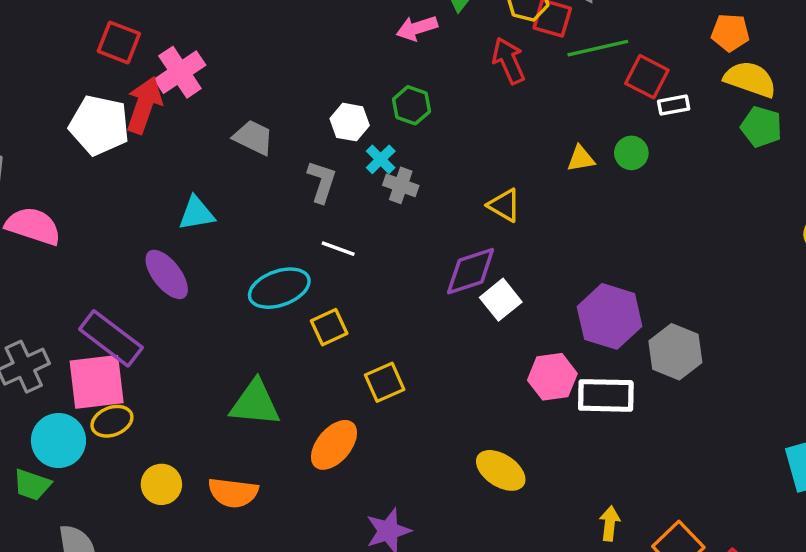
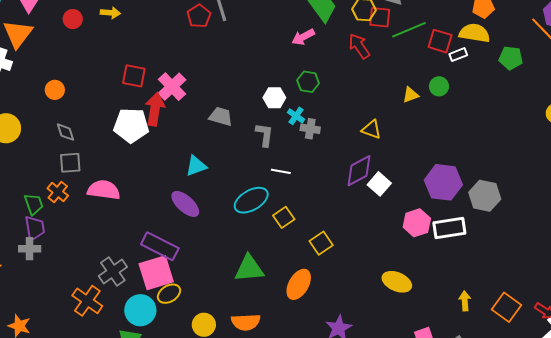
yellow semicircle: (750, 79) -> (474, 33), moved

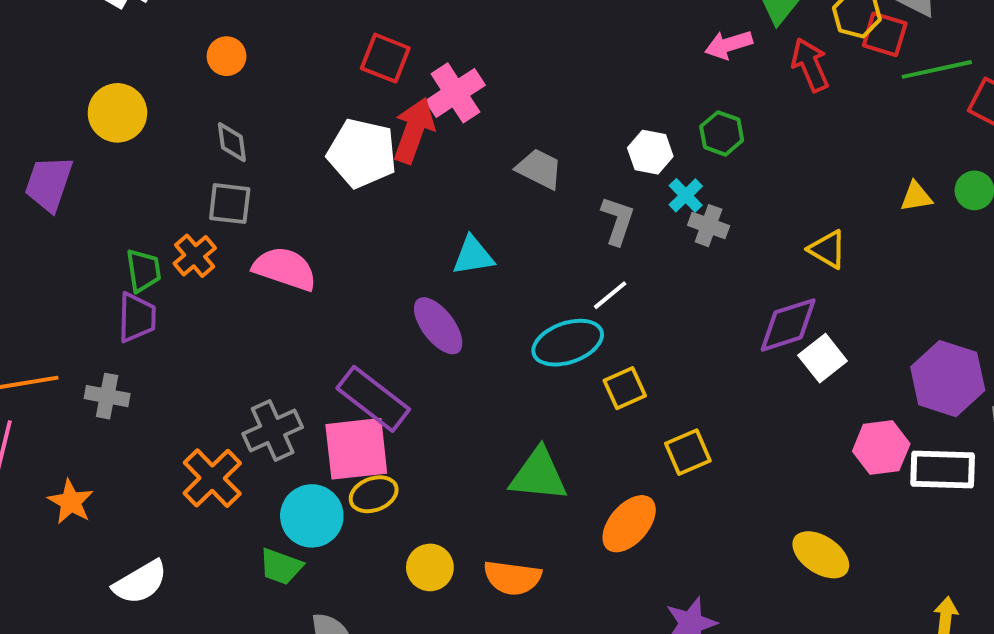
red arrow: (359, 46) -> (810, 65), moved
white line: (281, 171) -> (610, 295), moved, turned -60
gray cross: (30, 249) -> (107, 396), moved

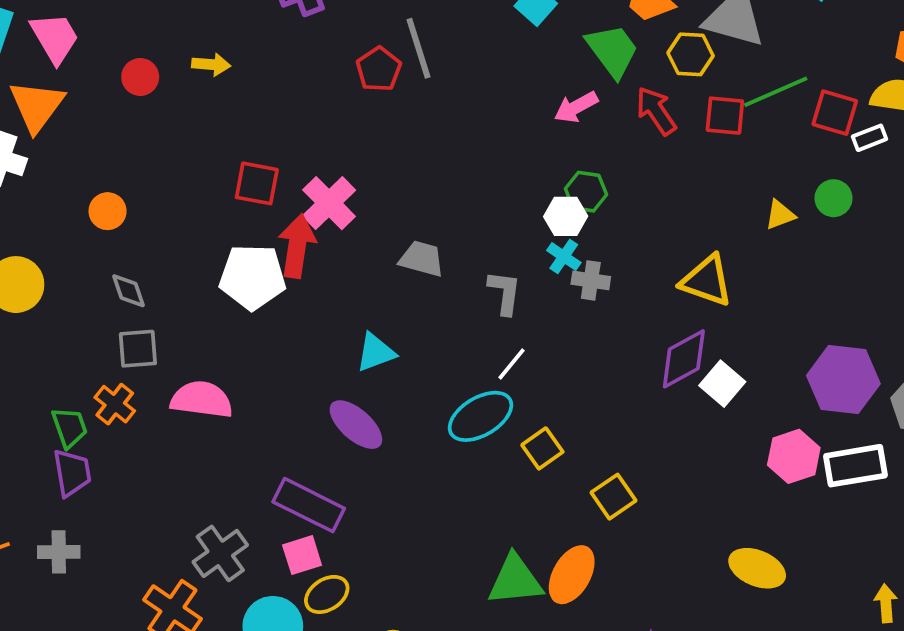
red square: (885, 34) -> (725, 116), moved
white hexagon: (650, 152) -> (566, 216), moved
yellow triangle: (827, 249) -> (707, 281), size x1.4
pink square: (356, 449) -> (302, 555), size x0.6
green triangle: (539, 475) -> (515, 580), moved

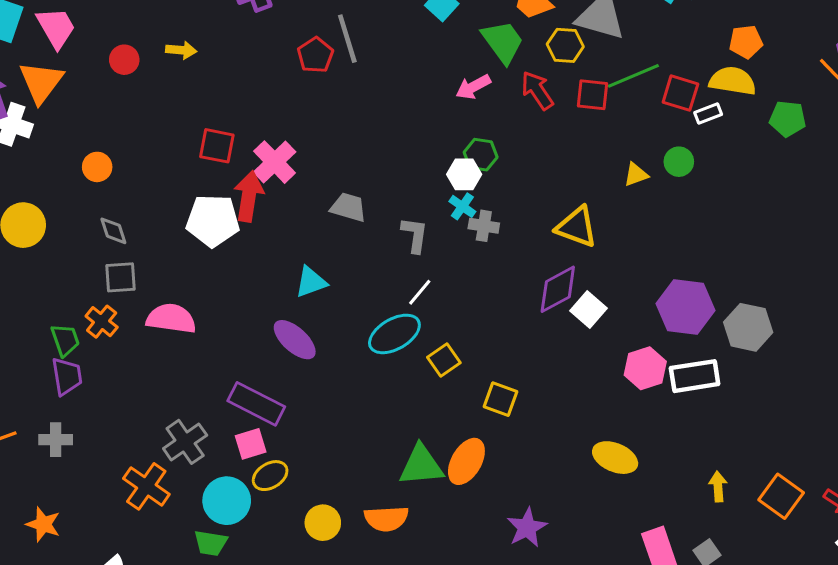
yellow square: (614, 497) -> (501, 399), turned -36

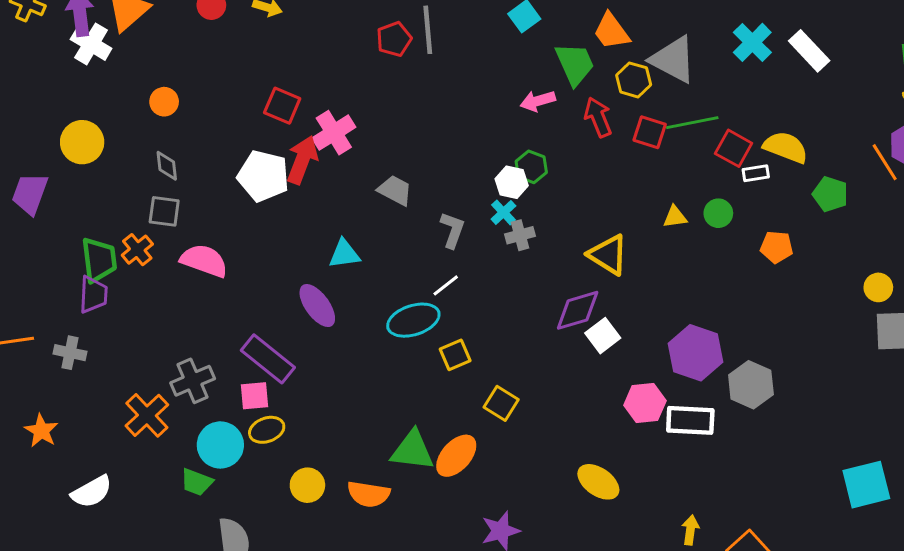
orange pentagon: (746, 42) -> (777, 247), moved
gray cross: (484, 226) -> (520, 235), turned -36
green trapezoid: (65, 340) -> (99, 260), size x1.4

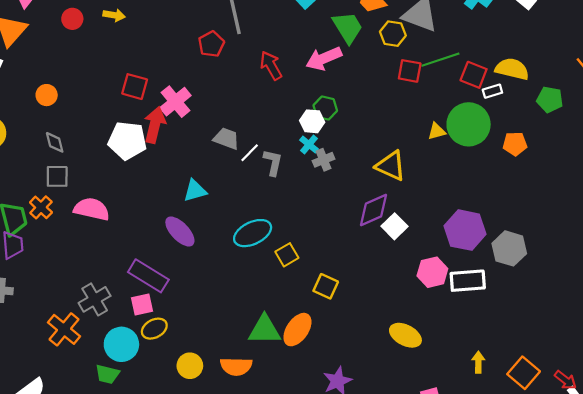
red pentagon: (394, 39) -> (211, 44), moved
pink arrow: (538, 101) -> (324, 58), size x1.4
red arrow: (598, 117) -> (271, 66), moved
green circle: (718, 213) -> (469, 124), size x2.0
white line: (446, 285) -> (250, 153), moved

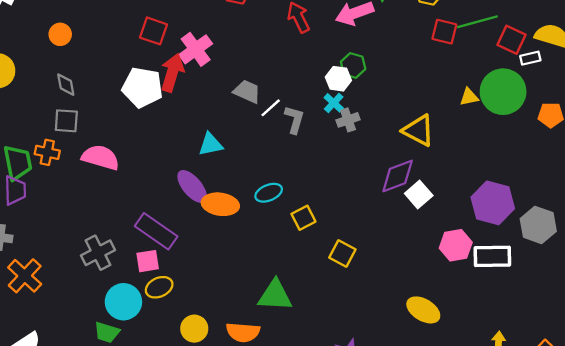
orange cross: (41, 207) -> (47, 152), turned -35
cyan ellipse: (253, 233) -> (269, 193), size x0.7
orange cross: (64, 329) -> (25, 276), moved
orange ellipse: (297, 330) -> (220, 204), moved, turned 60

